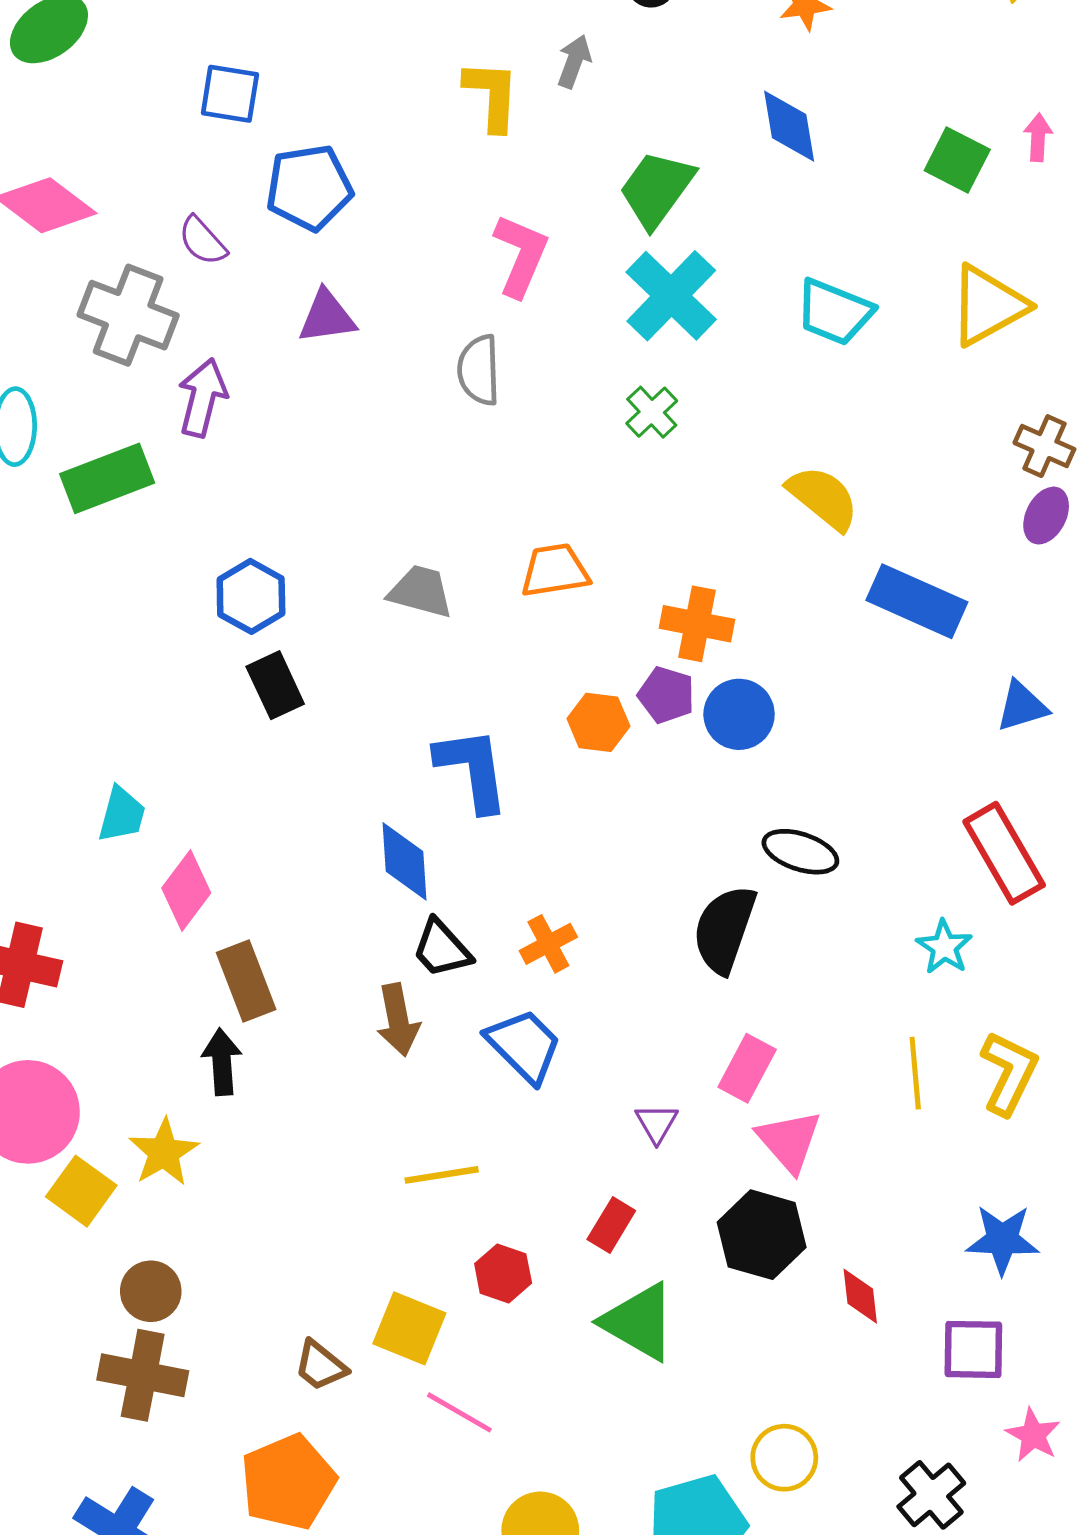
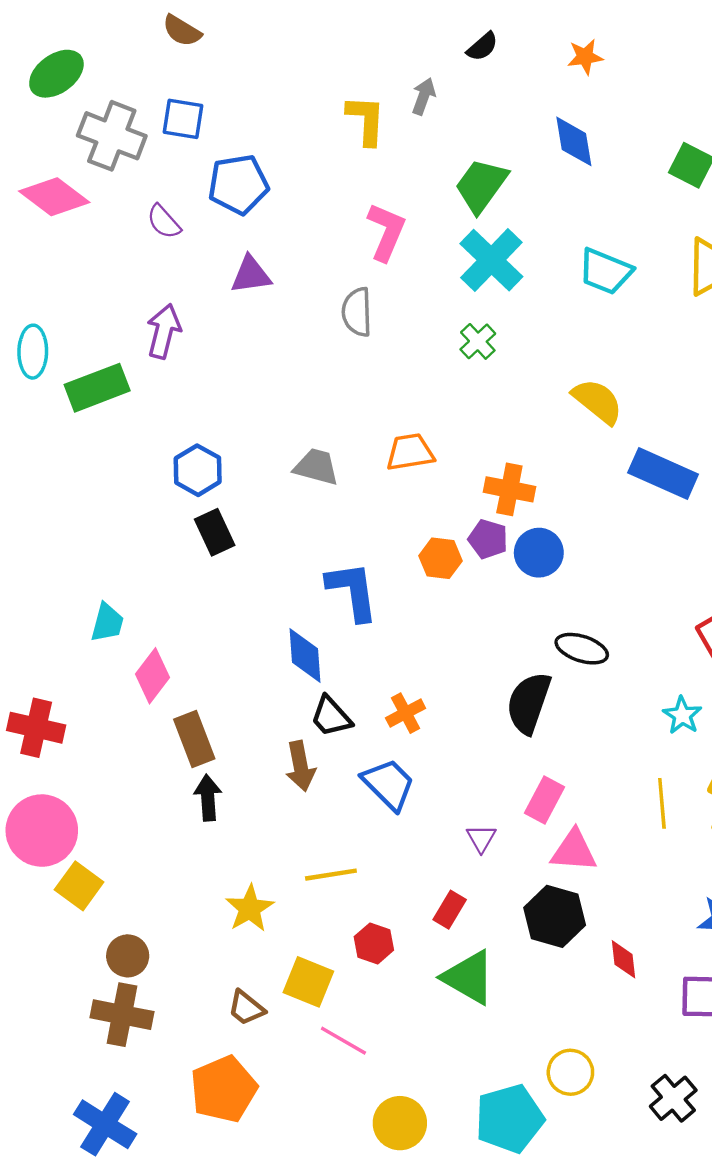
gray cross: (128, 315) -> (112, 136), moved
black arrow: (222, 1062) -> (208, 798), moved
pink triangle: (789, 1141) -> (574, 851), turned -45
yellow star: (164, 1152) -> (250, 908), moved

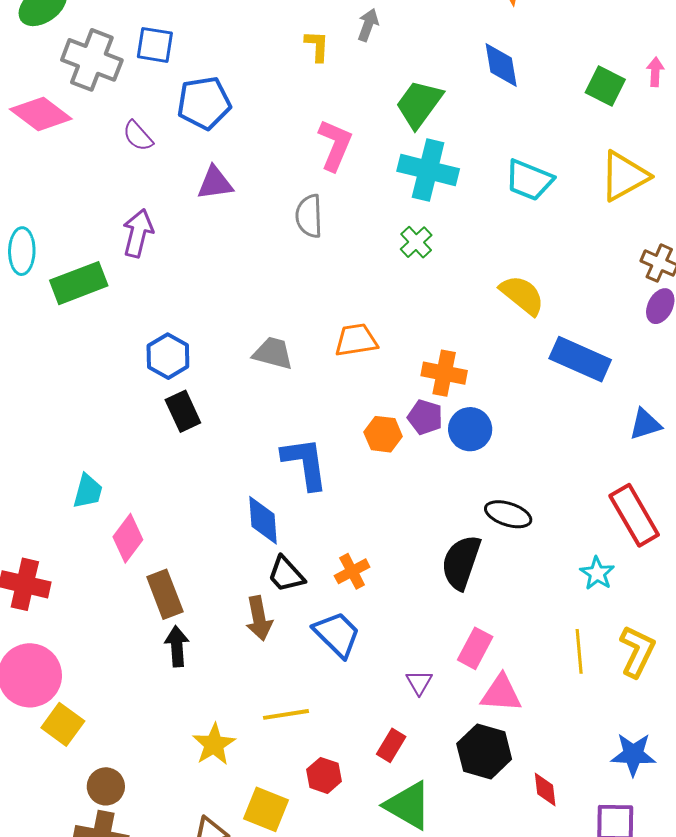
yellow L-shape: (366, 120) -> (317, 46), size x0.7
cyan cross: (491, 260) -> (428, 170), turned -30

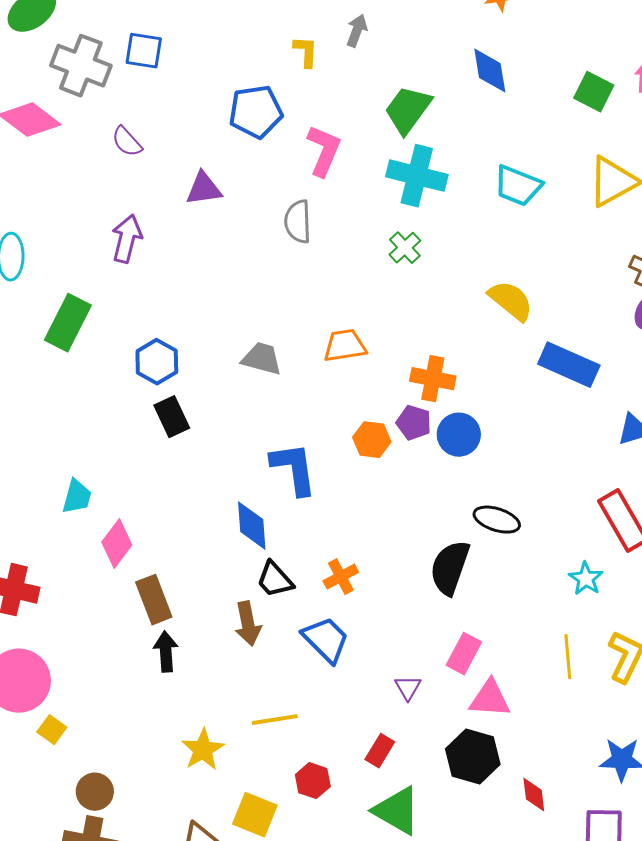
blue pentagon: (204, 103) -> (256, 112), moved
green rectangle: (79, 283) -> (68, 323), moved, turned -42
yellow square: (63, 724) -> (52, 730), size x0.7

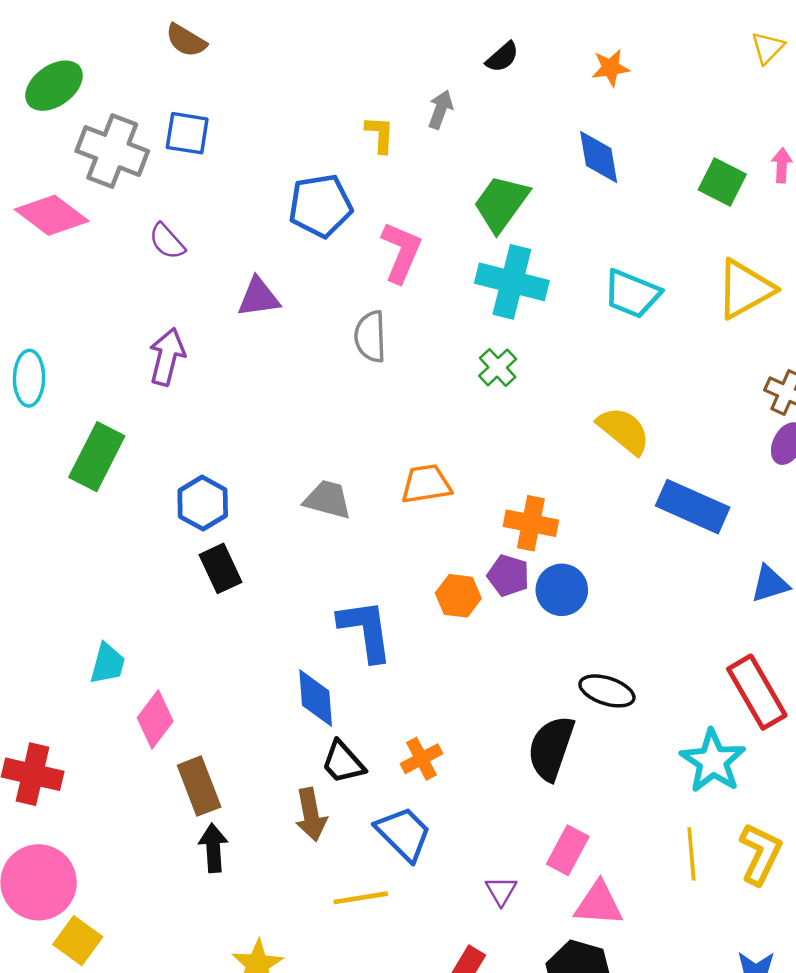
cyan star: (586, 579) -> (713, 761), size x1.6
yellow line: (275, 720) -> (361, 898), moved
yellow square: (52, 730) -> (78, 941), size x1.4

